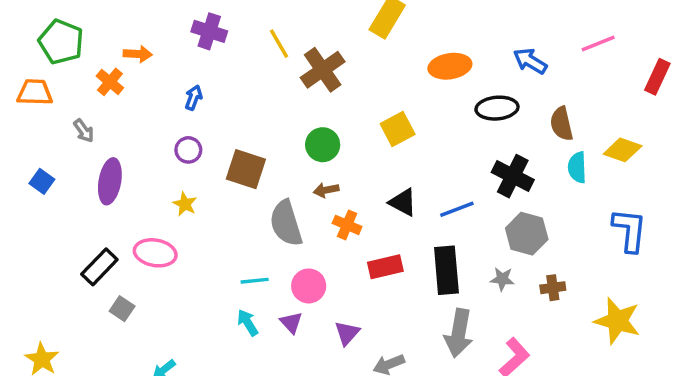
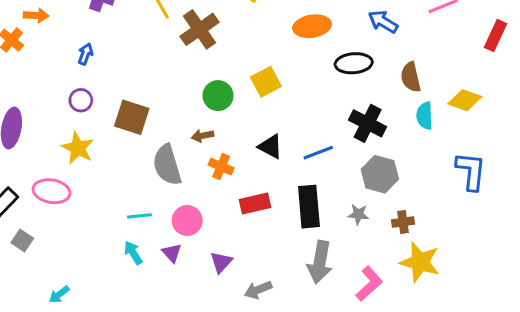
green circle: (323, 145) -> (218, 96), moved
yellow star: (185, 204) -> (78, 148), size x1.5
yellow star: (617, 321) -> (420, 262), moved

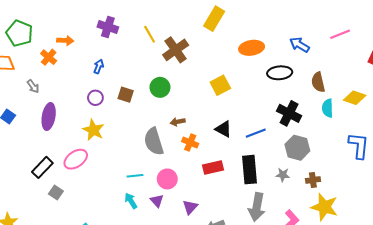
green circle: (218, 96) -> (160, 87), moved
brown square: (132, 117) -> (126, 95), moved, size x0.7
pink ellipse: (52, 191) -> (76, 159), turned -45

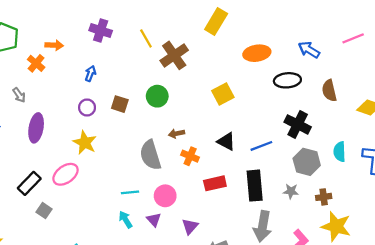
cyan semicircle: (328, 108) -> (339, 152), moved

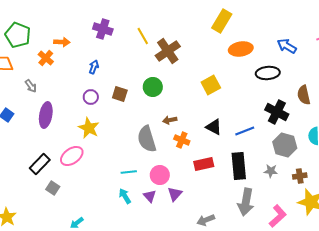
yellow rectangle: (216, 21) -> (222, 21), moved
brown semicircle: (329, 91) -> (304, 95), moved
purple triangle: (190, 226) -> (175, 194), moved

